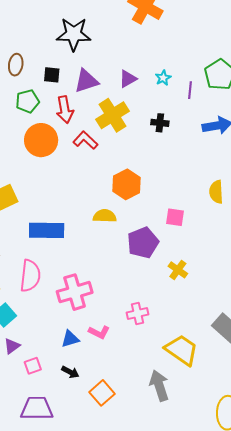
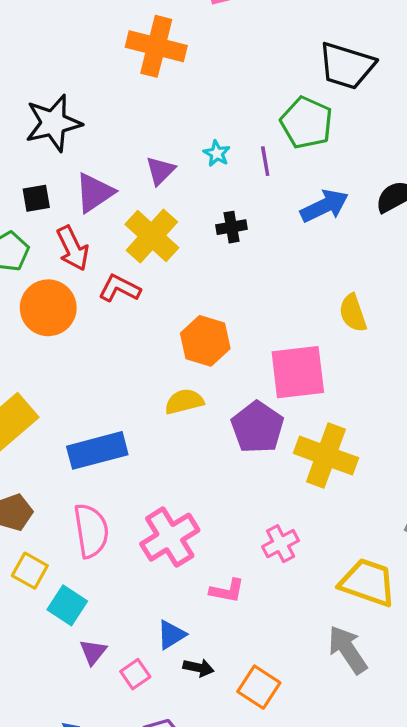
pink square: (175, 217) -> (298, 372), size x1.8
yellow cross: (178, 270) -> (326, 456), size x1.8
blue triangle: (70, 339) -> (171, 635), moved

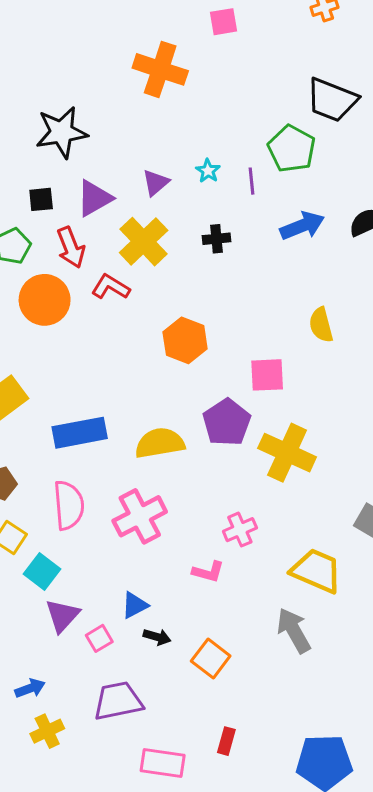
pink square: (298, 372) -> (267, 375), size x0.7
yellow semicircle: (184, 402) -> (160, 443), moved, size x1.4
pink L-shape: (227, 591) -> (208, 572), moved
purple triangle: (93, 652) -> (62, 616), size x1.4

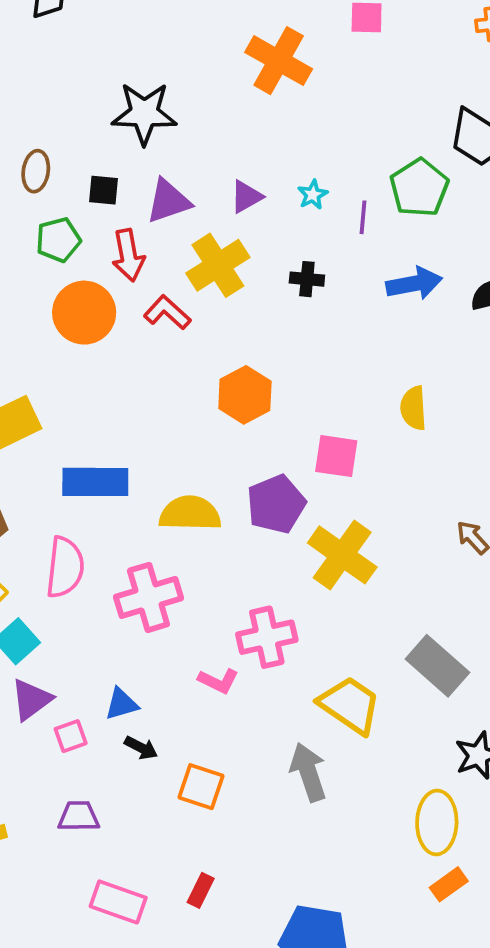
pink cross: (240, 530) -> (267, 637), size x1.4
orange square: (211, 659) -> (201, 787), turned -30
purple trapezoid: (118, 701) -> (79, 816), size x0.7

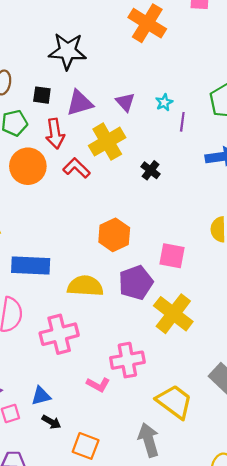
purple triangle: (246, 197) -> (125, 102), turned -45
purple line: (363, 217) -> (182, 122), moved
black cross: (307, 279) -> (151, 170), moved, turned 30
orange hexagon: (245, 395) -> (114, 235), moved

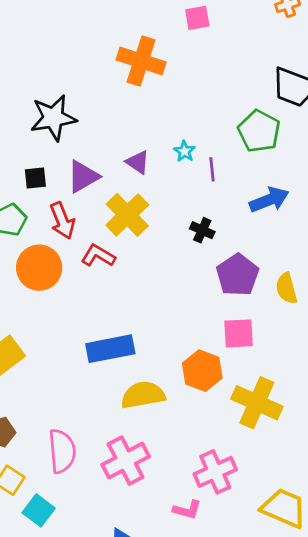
black cross: (151, 170) -> (202, 230), moved
orange hexagon: (114, 235) -> (202, 371), moved
blue rectangle: (31, 265) -> (110, 349), moved
purple pentagon: (136, 283) -> (238, 275), moved

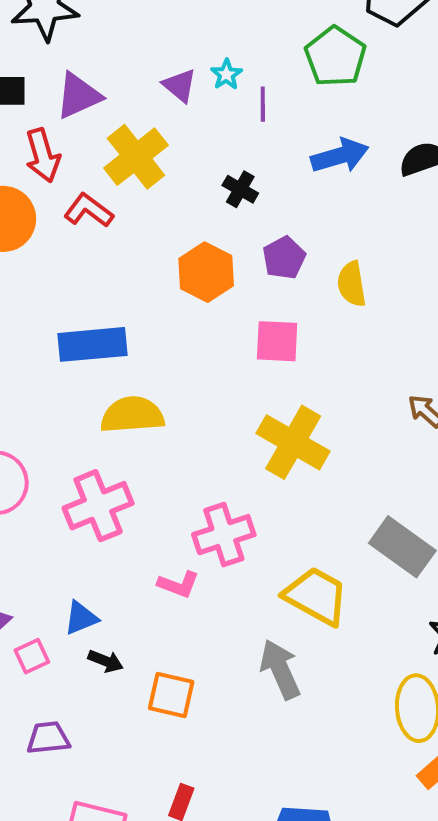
purple triangle: (138, 162) -> (180, 85), moved
purple pentagon: (238, 275) -> (284, 258), size x0.7
orange hexagon: (202, 371) -> (206, 272), moved

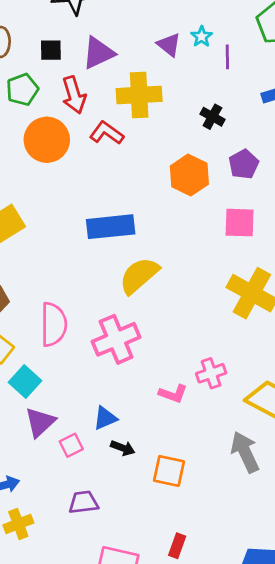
yellow cross: (136, 157) -> (139, 95), turned 36
yellow semicircle: (132, 415) -> (139, 276), turned -36
pink cross: (224, 535) -> (211, 373), moved, size x0.7

